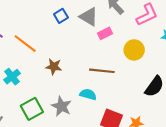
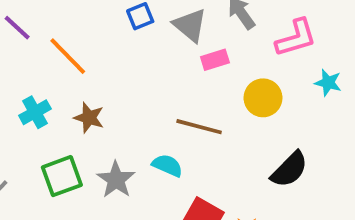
brown star: (54, 67) -> (89, 118), moved

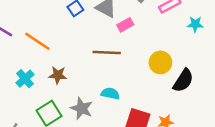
yellow circle: (263, 98) -> (160, 62), moved
brown line: (199, 127) -> (107, 52), moved

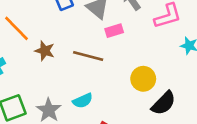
brown star: (58, 75) -> (45, 51), moved
cyan semicircle: (110, 94) -> (83, 101), turned 132

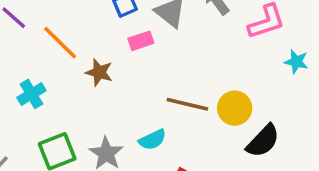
pink rectangle: (114, 31) -> (141, 41), moved
brown line: (88, 56) -> (187, 104), moved

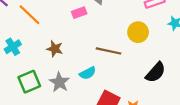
brown star: (99, 72) -> (55, 49), moved
yellow circle: (235, 108) -> (138, 32), moved

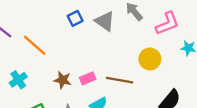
pink rectangle: (79, 13) -> (88, 78), moved

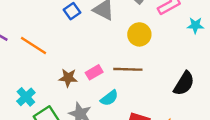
yellow circle: (150, 59) -> (139, 34), moved
cyan cross: (18, 80) -> (26, 97), moved

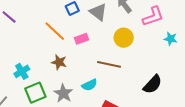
orange line: (34, 45) -> (55, 31), moved
pink rectangle: (94, 72) -> (82, 39), moved

